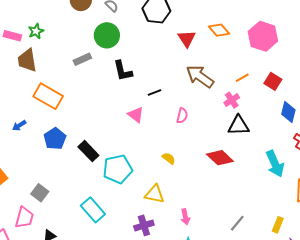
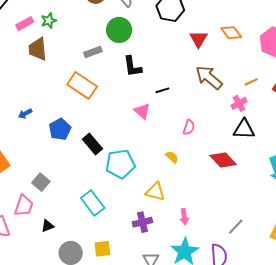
pink rectangle: (12, 36) -> (25, 24), turned -48
orange rectangle: (48, 96) -> (82, 85), moved
pink semicircle: (182, 116) -> (189, 127), moved

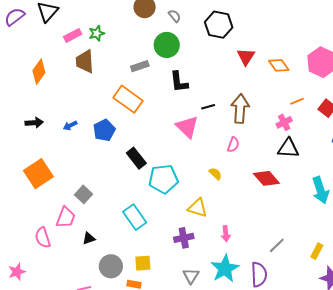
orange diamond: (231, 33) -> (279, 65), moved
brown arrow: (209, 78) -> (240, 109), moved, turned 52
pink triangle: (142, 111) -> (187, 127), size x1.4
blue pentagon: (60, 129) -> (104, 130), moved

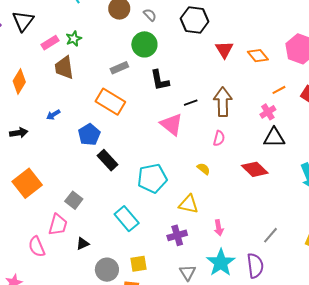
blue arrow: (70, 125) -> (53, 115), moved
black rectangle: (136, 158) -> (107, 160), moved

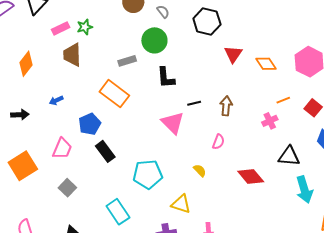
brown arrow: (223, 102) -> (226, 106), size x0.7
black triangle: (274, 138) -> (289, 156), moved
pink trapezoid: (58, 225) -> (62, 149), moved

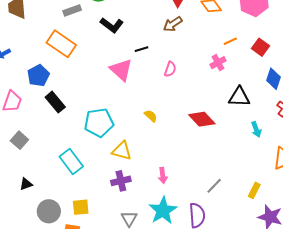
black L-shape: (166, 78) -> (112, 25), turned -45
brown arrow: (226, 106) -> (173, 24), moved, turned -126
pink semicircle: (218, 142) -> (170, 69), moved
cyan arrow: (304, 190) -> (256, 129), size x0.6
yellow triangle: (181, 204) -> (122, 151), moved

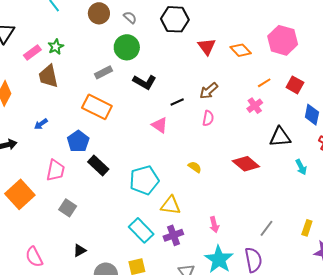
brown arrow: (173, 24) -> (209, 91), moved
pink triangle: (121, 70) -> (160, 125), size x0.7
cyan rectangle: (71, 162) -> (141, 230), moved

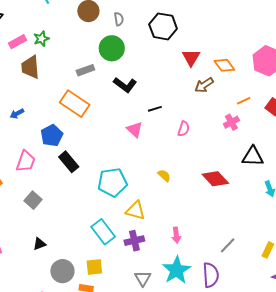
gray semicircle: (130, 17) -> (119, 19), turned 32
brown arrow: (209, 91) -> (204, 85), moved

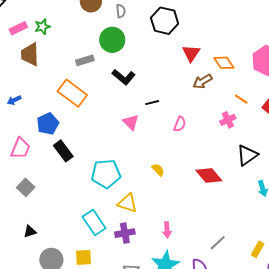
orange line: (244, 101) -> (241, 99), turned 56
black triangle: (253, 156) -> (247, 155), turned -40

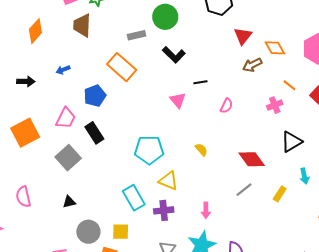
black rectangle: (63, 151) -> (94, 133), moved
gray square: (26, 187) -> (68, 158), size x1.4
gray line: (218, 243) -> (244, 190), moved
yellow rectangle: (258, 249) -> (280, 194), moved

